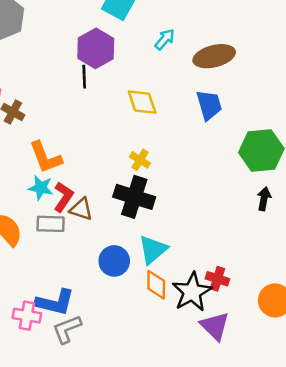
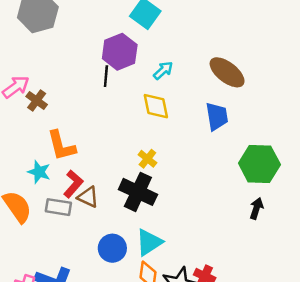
cyan arrow: (165, 39) -> (163, 70), moved
brown ellipse: (214, 56) -> (227, 72), turned 45
cyan star: (41, 188) -> (39, 172), moved

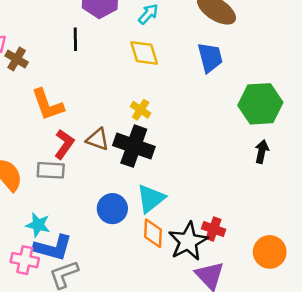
black line: (106, 76) -> (75, 39), moved
cyan star: (39, 172) -> (38, 225), moved
brown triangle: (88, 197) -> (98, 139), moved

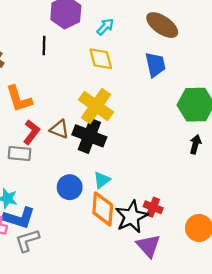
yellow cross: (141, 110) -> (96, 106), size x2.0
cyan triangle: (151, 198) -> (102, 180), size x0.7
orange diamond: (153, 233) -> (103, 209), size x1.4

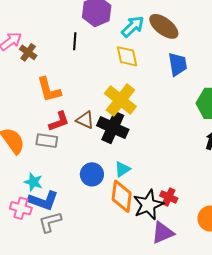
brown ellipse: (162, 25) -> (164, 26), moved
cyan arrow: (105, 27) -> (133, 27), size x1.4
red L-shape: (31, 132) -> (59, 121), turned 30
purple triangle: (148, 246) -> (163, 233), turned 45

